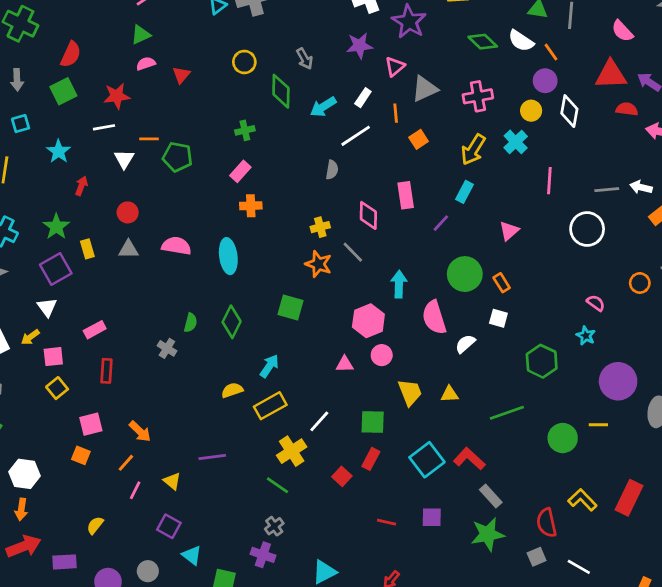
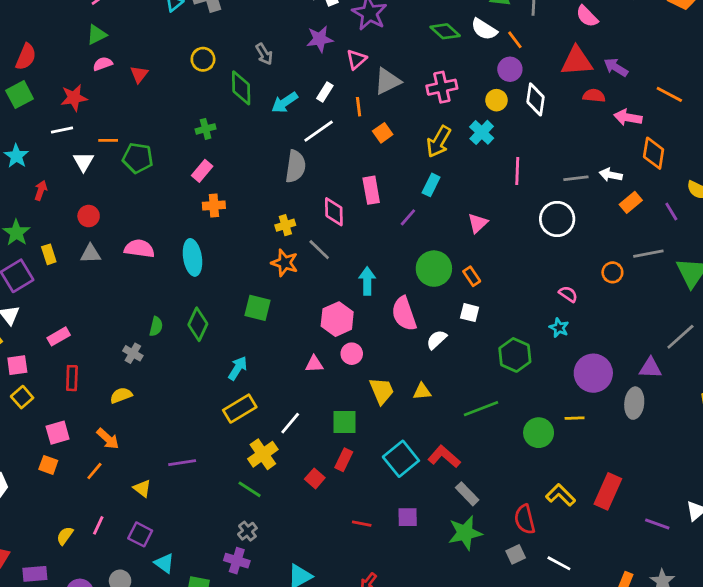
gray semicircle: (332, 170) -> (295, 166), size x1.6
yellow semicircle: (232, 390) -> (121, 395), moved
pink line: (135, 490) -> (98, 525), moved

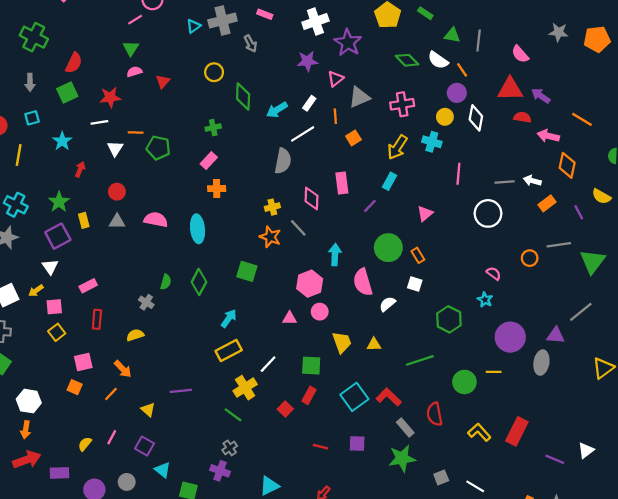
green triangle: (97, 35) -> (131, 48), turned -35
gray arrow: (264, 54) -> (250, 44), moved
cyan cross: (482, 132) -> (432, 142), turned -30
red semicircle: (525, 519) -> (435, 414), moved

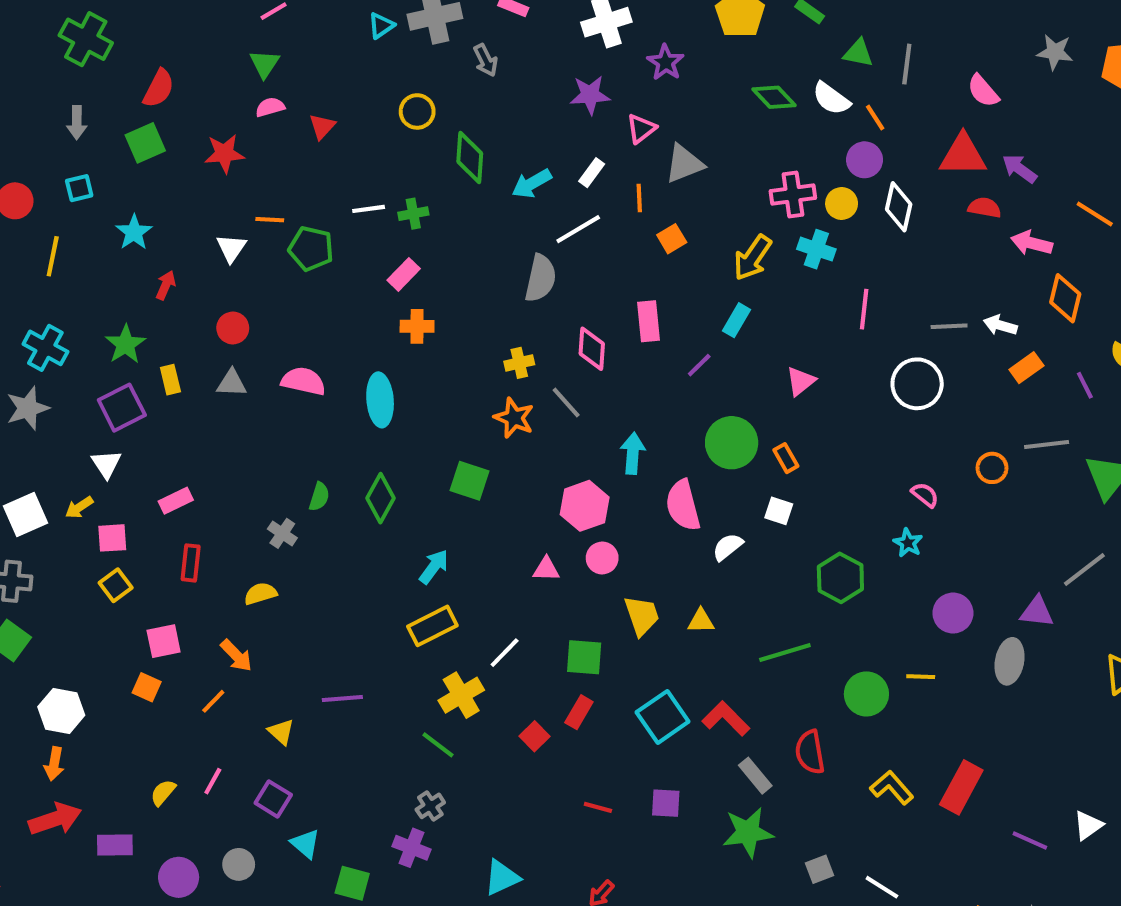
purple star: (348, 43) -> (666, 62), size x0.7
pink cross: (402, 104) -> (793, 195), moved
white line: (99, 122) -> (369, 209), moved
purple circle: (510, 337) -> (953, 613), size x0.7

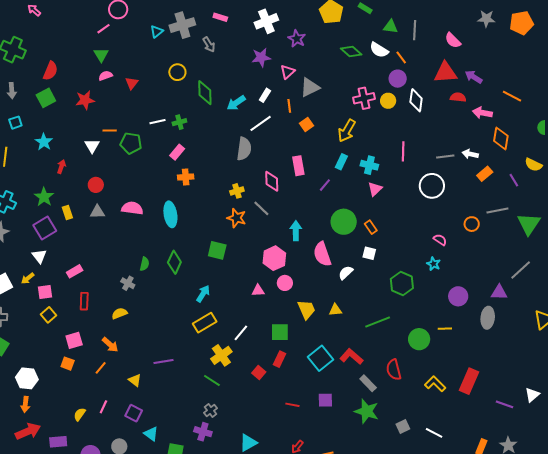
cyan cross: (816, 249) -> (369, 165), moved
green star: (748, 832) -> (367, 411), turned 30

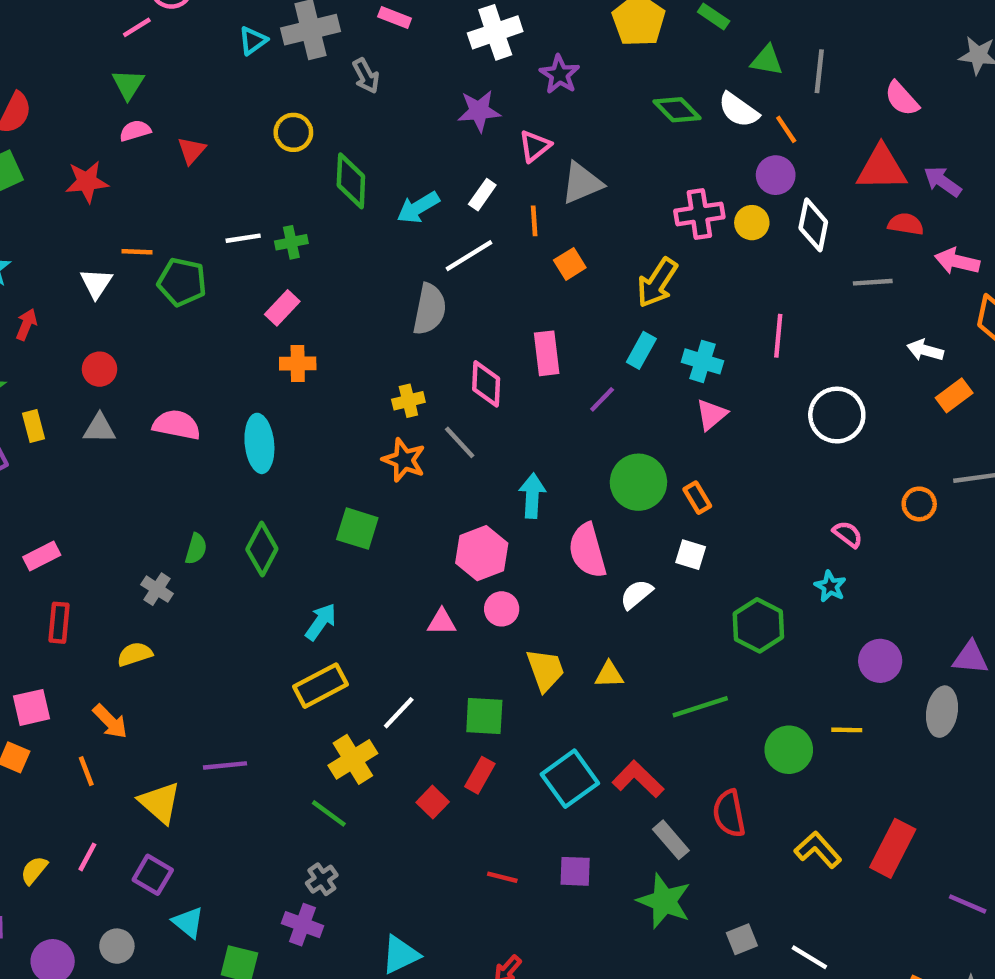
gray line: (445, 157) -> (873, 282), moved
orange line: (101, 368) -> (86, 771), turned -64
yellow triangle: (135, 380) -> (160, 803), size x1.5

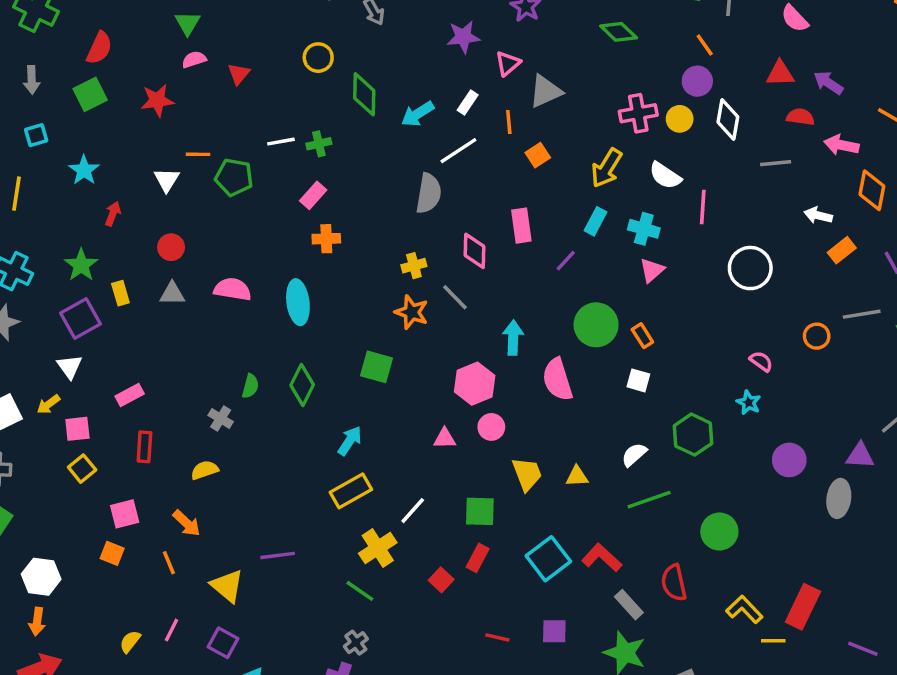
white semicircle: (739, 110) -> (665, 176), moved
red triangle: (881, 168) -> (780, 74), size x0.7
white semicircle: (636, 594) -> (634, 455), moved
yellow line: (847, 730) -> (773, 641), moved

